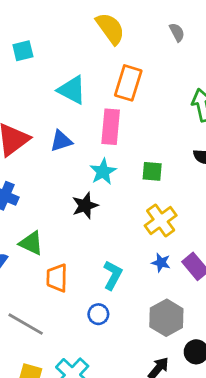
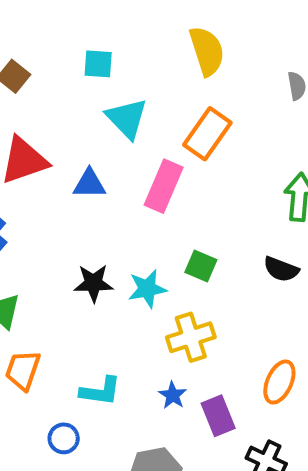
cyan square: (23, 51) -> (98, 64), moved
cyan star: (103, 172) -> (147, 289), moved
cyan L-shape: (113, 275) -> (101, 391), turned 52

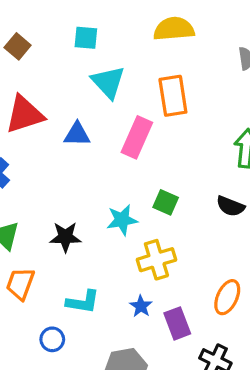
yellow semicircle: (207, 51) -> (174, 29), turned -78
orange rectangle: (207, 134) -> (173, 96), turned -45
black star: (94, 283) -> (65, 237), moved

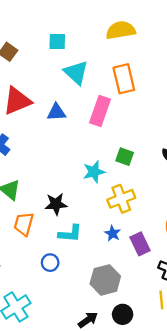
black star: (65, 237) -> (56, 204), moved

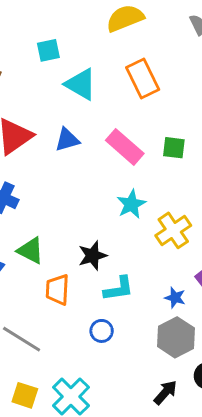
pink rectangle: (100, 111) -> (125, 147), moved, turned -56
green square: (125, 157) -> (174, 148), moved
blue star: (113, 233) -> (175, 298), moved

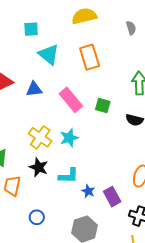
yellow cross: (173, 230) -> (40, 137), moved, turned -30
black star: (93, 256) -> (39, 167), turned 30
cyan L-shape: (119, 289) -> (68, 176), moved
blue star: (175, 298) -> (88, 191), moved

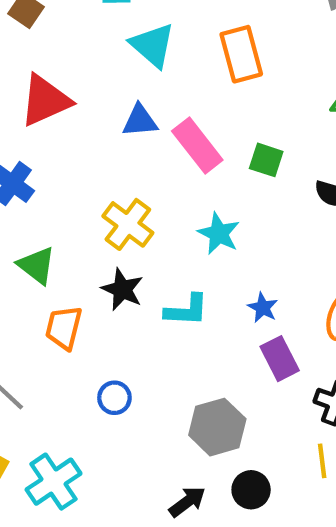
blue triangle: (34, 89) -> (140, 121), moved
cyan star: (69, 138) -> (219, 234), moved, turned -30
blue star: (88, 191) -> (263, 308), moved

